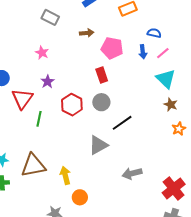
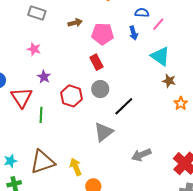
pink line: (163, 53) -> (158, 24), moved

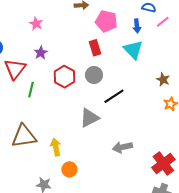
cyan triangle: (160, 56) -> (133, 50), moved

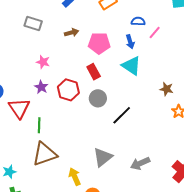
pink star: (36, 24) -> (43, 62), moved
red hexagon: (64, 77) -> (68, 90), moved
gray triangle: (89, 118) -> (103, 157), moved
brown triangle: (24, 136) -> (45, 154), moved

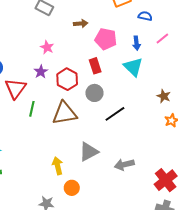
blue semicircle: (138, 21) -> (145, 16), moved
brown triangle: (45, 154) -> (65, 113), moved

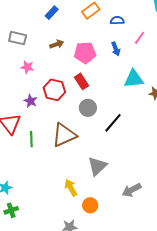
pink star: (47, 47) -> (27, 67), moved
cyan triangle: (133, 67) -> (134, 79), moved, turned -35
red hexagon: (67, 79) -> (54, 90), moved
gray arrow: (124, 165) -> (132, 190), moved

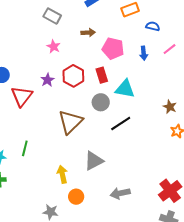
cyan triangle: (134, 79) -> (125, 89), moved
brown triangle: (64, 135) -> (70, 122), turned -36
green line: (31, 139) -> (25, 148), moved

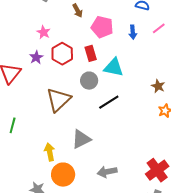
brown arrow: (88, 33) -> (78, 11), turned 64
pink star: (54, 47) -> (43, 32), moved
orange circle: (76, 197) -> (63, 175), size x1.5

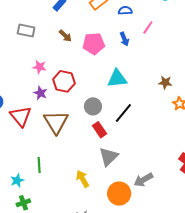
red rectangle: (91, 53) -> (99, 130), moved
gray circle: (89, 81) -> (93, 106), moved
brown triangle: (58, 100) -> (56, 122), moved
orange circle: (63, 175) -> (119, 194), moved

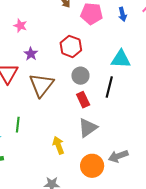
pink star: (40, 67) -> (20, 26), moved
cyan triangle: (117, 79) -> (121, 59), moved
red hexagon: (64, 81) -> (71, 46), moved
black line: (123, 113) -> (109, 87), turned -35

